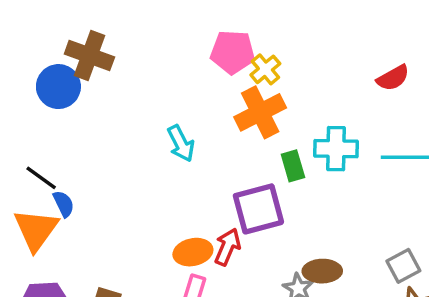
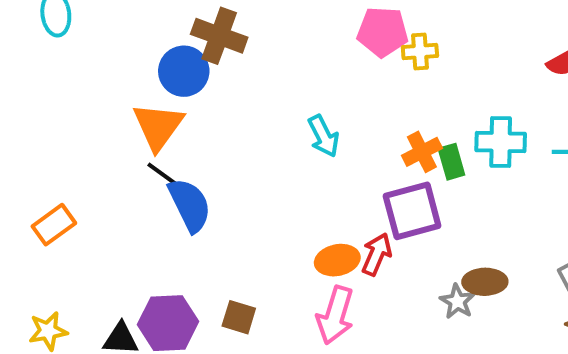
yellow cross: (265, 69) -> (420, 51), turned 36
orange cross: (260, 112) -> (422, 152), moved, size x0.7
blue semicircle: (64, 204) -> (190, 205), size x1.8
orange triangle: (36, 230) -> (158, 126), moved

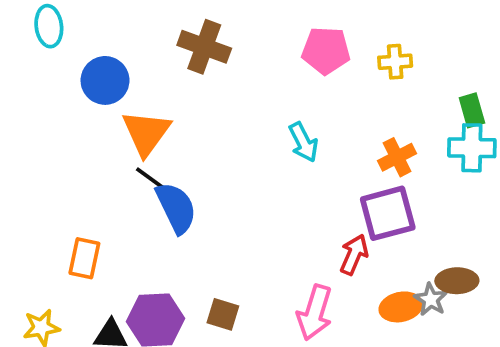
pink pentagon: (383, 32) -> (326, 50), moved
blue circle: (184, 71) -> (105, 80), moved
green rectangle: (451, 162) -> (472, 110), moved
orange rectangle: (54, 225) -> (84, 258), moved, turned -42
orange ellipse: (337, 260) -> (401, 307), moved

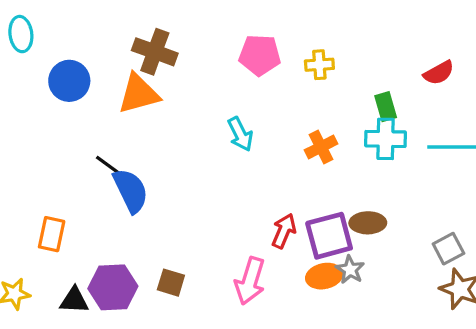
orange triangle: (146, 133) -> (139, 94), moved, turned 39
purple square: (388, 213) -> (329, 236), moved
brown ellipse: (457, 281) -> (368, 223), moved

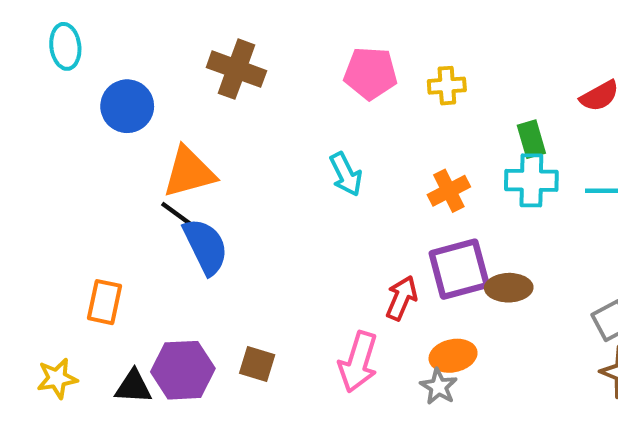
orange triangle: (139, 94) -> (189, 172), moved
purple square: (329, 236) -> (459, 269), moved
gray star: (350, 270) -> (439, 387), moved

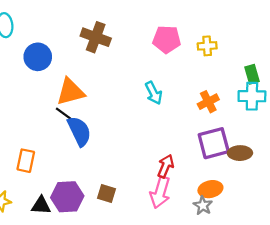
red arrow: (401, 298) -> (166, 166), moved

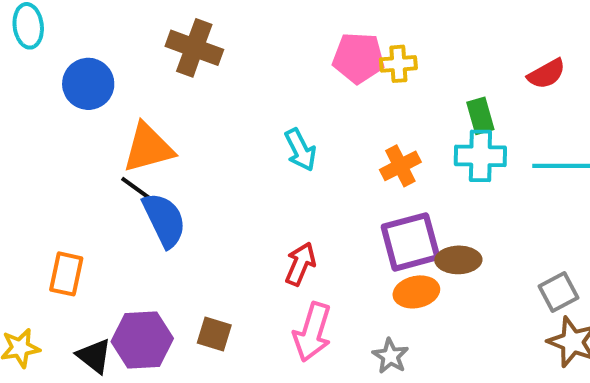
pink pentagon: (167, 39) -> (358, 58), moved
red arrow: (166, 166) -> (300, 264), moved
orange ellipse: (210, 189) -> (416, 292), moved
black triangle: (41, 206) -> (94, 356), turned 35

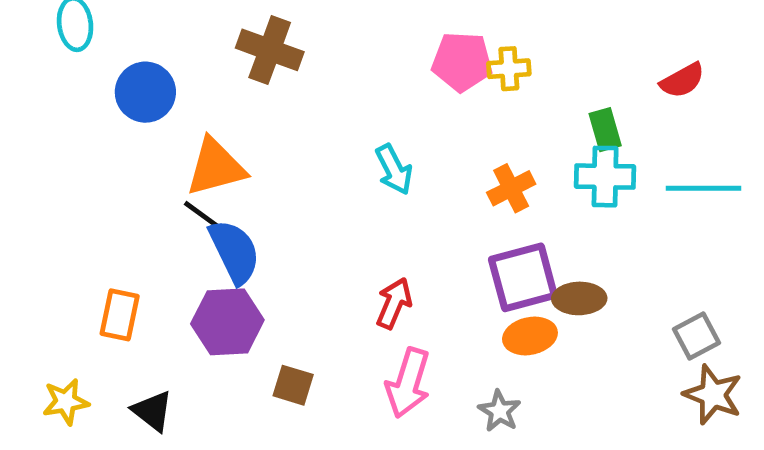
purple hexagon: (142, 340) -> (227, 322), moved

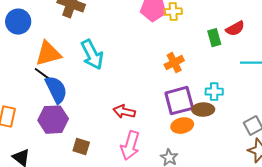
red semicircle: (682, 80) -> (235, 29), moved
cyan arrow: (394, 169) -> (92, 55), moved, size x1.4
cyan cross: (605, 177) -> (214, 92), moved, size x0.7
red arrow: (394, 303) -> (124, 112), turned -100

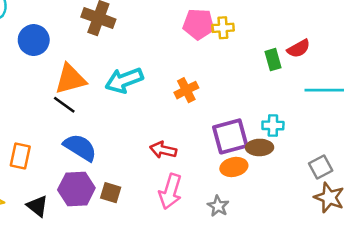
cyan arrow: (92, 55) -> (124, 80), turned 96
orange cross: (174, 63) -> (186, 90), moved
blue semicircle: (56, 90) -> (80, 147), moved, turned -32
purple hexagon: (53, 120) -> (76, 189), moved

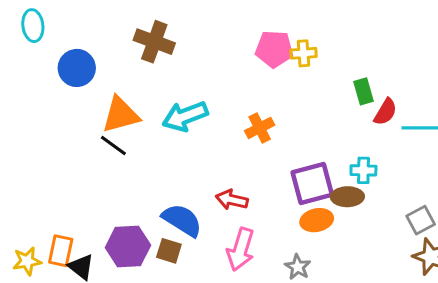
red semicircle: (299, 49) -> (385, 112), moved, turned -30
blue semicircle: (80, 147) -> (182, 220), moved
orange rectangle: (20, 156) -> (61, 251), moved

